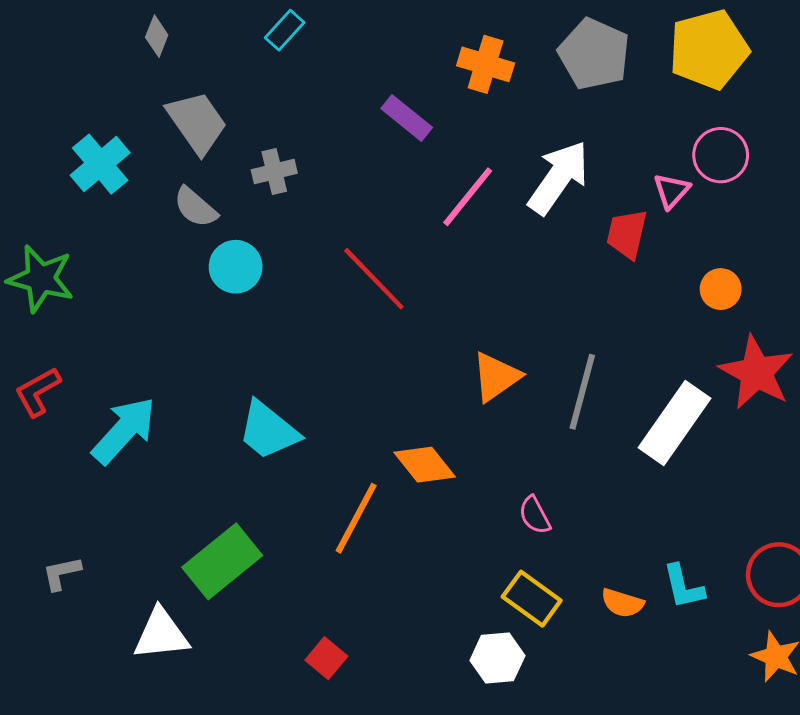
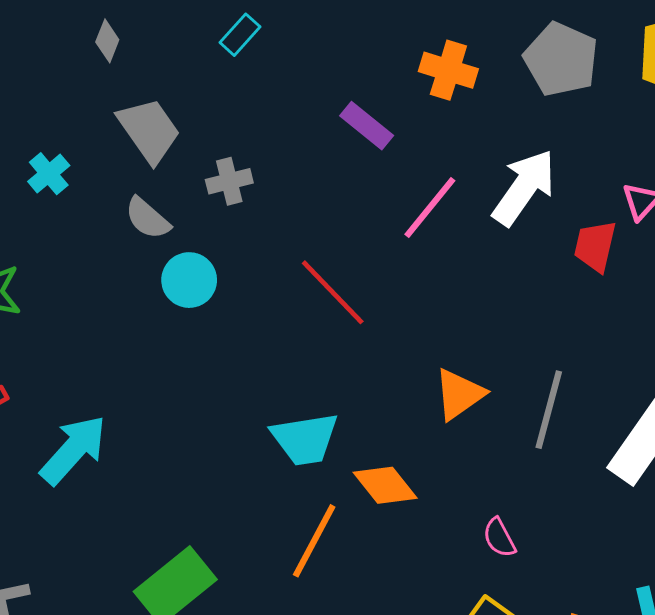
cyan cross: (100, 164) -> (49, 174), size x0.7
cyan trapezoid: (268, 430) -> (305, 439), moved, turned -48

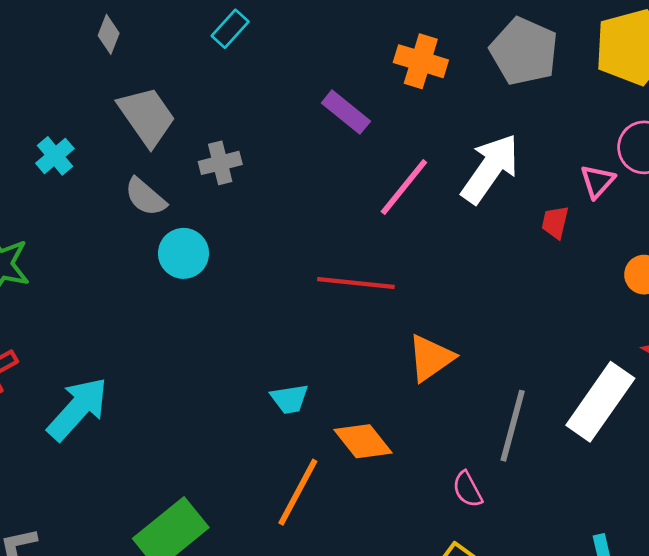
red trapezoid: (595, 246) -> (555, 222), size x0.7
red line: (333, 292) -> (356, 283), moved, turned -40
gray line: (549, 410) -> (513, 426), moved
cyan trapezoid: (305, 439) -> (289, 399), size x0.6

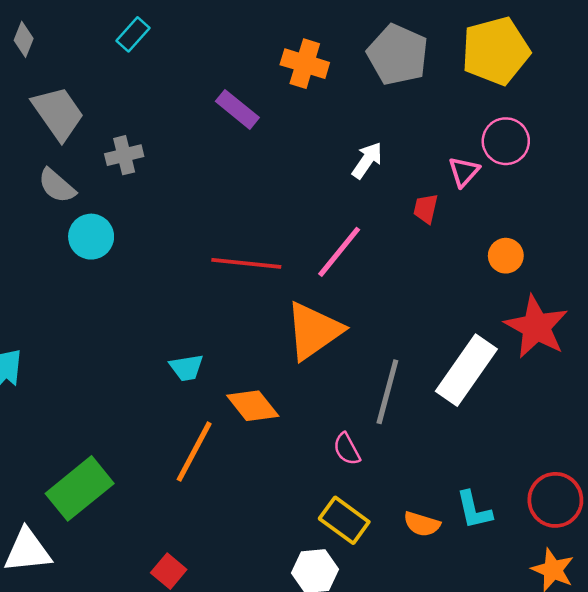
white arrow: (490, 169) -> (367, 160), size x0.6
pink line: (404, 187) -> (339, 252), moved
orange triangle: (431, 358) -> (314, 331), size x1.4

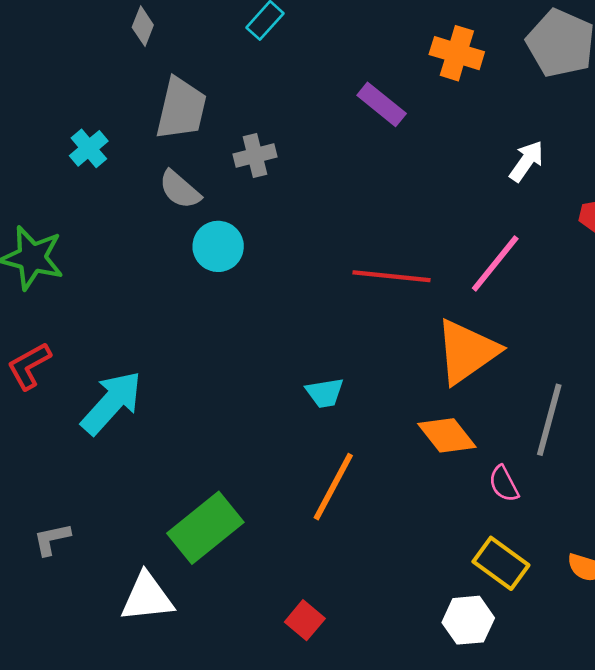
gray trapezoid: (58, 113) -> (181, 109), turned 48
orange diamond: (253, 406) -> (447, 435), moved

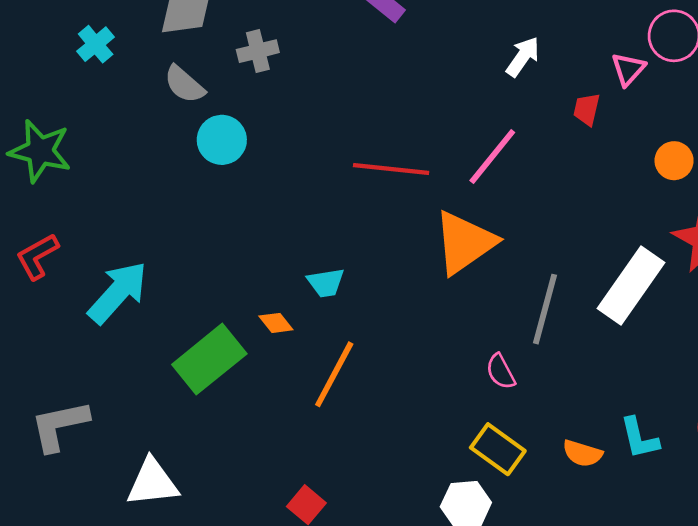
orange diamond: (447, 435) -> (276, 323), moved, size x0.6
green rectangle: (205, 528) -> (209, 359), moved
gray L-shape: (52, 539) -> (59, 426), size x1.6

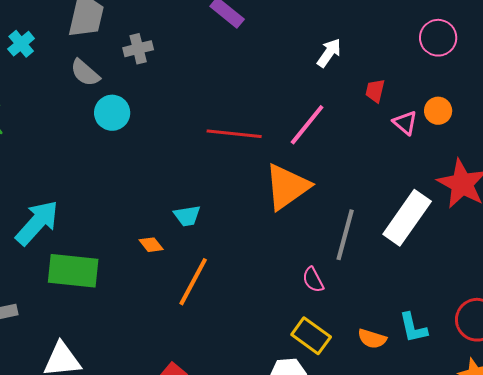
pink triangle: (628, 69) -> (405, 123), moved, turned -32
orange circle: (674, 161) -> (438, 111), moved
green rectangle: (209, 359) -> (73, 271), moved, turned 45

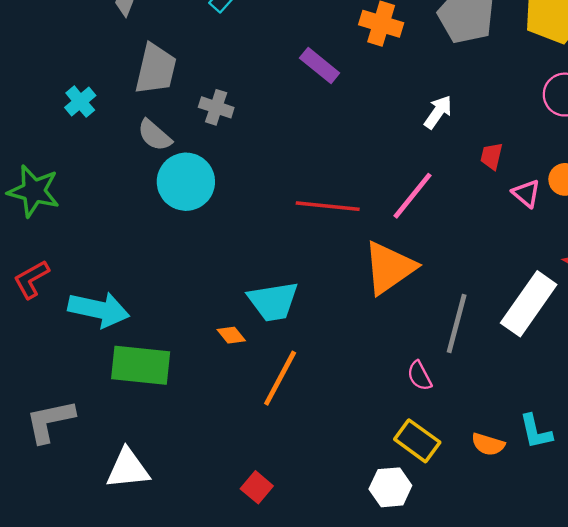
gray cross: (138, 49) -> (216, 107), turned 32
cyan circle: (112, 113) -> (186, 182), size x1.4
cyan trapezoid: (187, 216) -> (273, 301), size x1.6
cyan arrow: (37, 223) -> (99, 310), turned 60

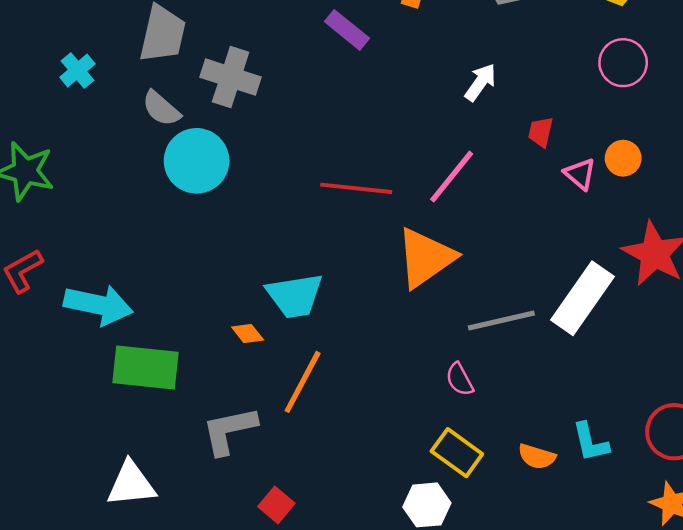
gray cross: (216, 107) -> (231, 77), size x1.5
gray line: (457, 323) -> (501, 320), turned 62
gray L-shape: (50, 421) -> (229, 430), moved

